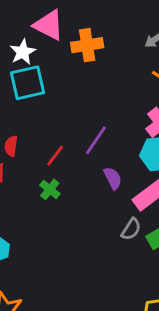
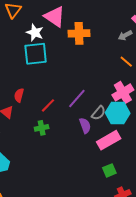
white star: (23, 52) -> (35, 33), turned -30
green cross: (50, 189) -> (42, 128), turned 32
gray semicircle: (131, 229) -> (99, 113), moved

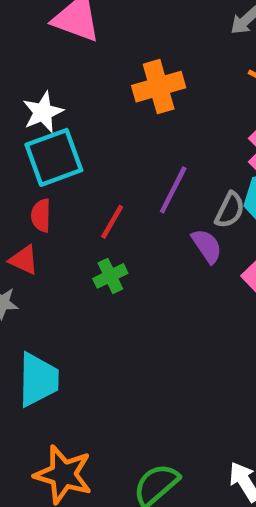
white star: (35, 33) -> (43, 112), moved, turned -30
orange cross: (79, 33) -> (159, 87), moved
cyan square: (36, 54) -> (54, 157), moved

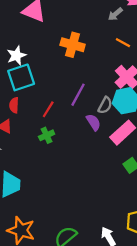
orange cross: (159, 87) -> (73, 45), turned 30

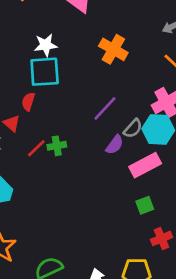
red line: (48, 109) -> (36, 148), moved
purple semicircle: (93, 122) -> (115, 145), turned 54

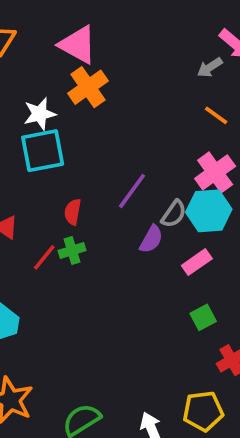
orange cross: (113, 49) -> (88, 87), moved, turned 32
red semicircle: (28, 102) -> (73, 212), moved
pink rectangle: (145, 165) -> (197, 262), size x0.7

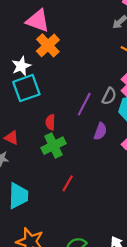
gray semicircle: (174, 214) -> (109, 96), moved
green cross: (72, 251) -> (54, 146), size x1.5
red line: (44, 257) -> (68, 183), moved

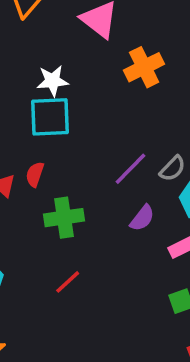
orange cross: (48, 45) -> (144, 67), moved
red semicircle: (50, 122) -> (35, 174), moved

